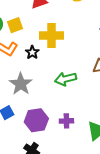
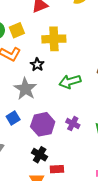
black star: (32, 52) -> (37, 65), moved
purple cross: (66, 121) -> (73, 124), turned 32

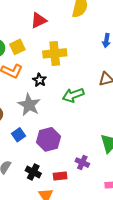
purple cross: (73, 124) -> (82, 163), moved
black cross: (40, 155) -> (33, 172), moved
red rectangle: (57, 169) -> (60, 176), moved

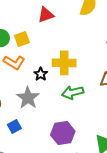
yellow cross: (55, 53) -> (64, 63), moved
purple hexagon: (48, 139) -> (63, 133), moved

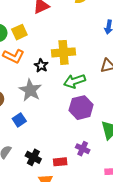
purple hexagon: (63, 133) -> (81, 108), moved

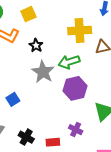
yellow square: (19, 32) -> (28, 14), moved
yellow cross: (64, 52) -> (80, 30), moved
gray star: (30, 90) -> (43, 72), moved

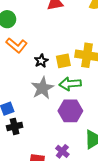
yellow square: (28, 14) -> (63, 61), moved
black cross: (26, 137) -> (15, 126), moved, turned 35

